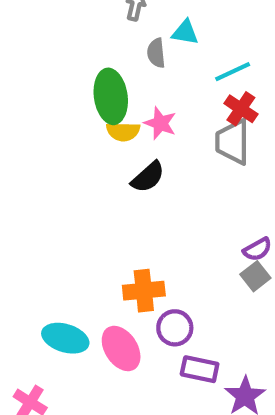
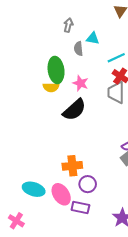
yellow semicircle: (123, 132) -> (51, 87), moved
black semicircle: (148, 177) -> (74, 110), size x1.4
purple rectangle: (200, 369) -> (80, 208), moved

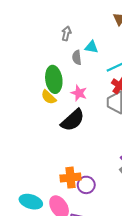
yellow semicircle: (51, 87) -> (49, 97), turned 42
purple circle: (88, 184) -> (86, 185), moved

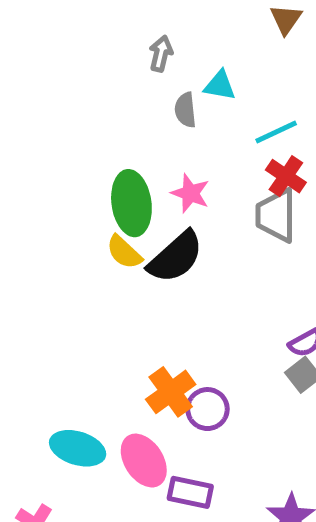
green ellipse: (54, 79) -> (131, 203), moved
yellow semicircle: (49, 97) -> (124, 252), moved
orange cross: (71, 178) -> (171, 392), turned -30

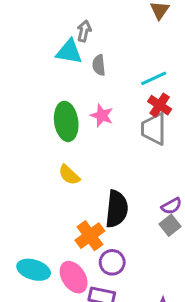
cyan triangle: (220, 85) -> (69, 52), moved, size x1.4
yellow semicircle: (124, 252) -> (69, 175), moved
black semicircle: (176, 257) -> (117, 209), moved, turned -42
purple circle: (207, 409) -> (112, 262), moved

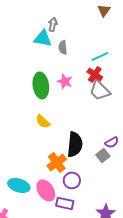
red cross: (160, 105) -> (95, 74), moved
gray trapezoid: (154, 129) -> (100, 90), turned -45
gray square: (170, 225) -> (103, 155), moved

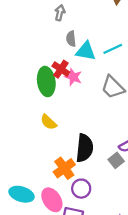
cyan triangle: (43, 38) -> (86, 51), moved
red cross: (95, 74) -> (61, 69), moved

